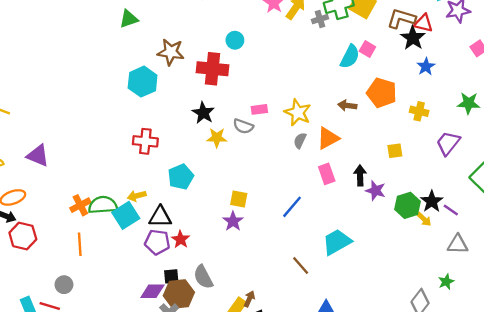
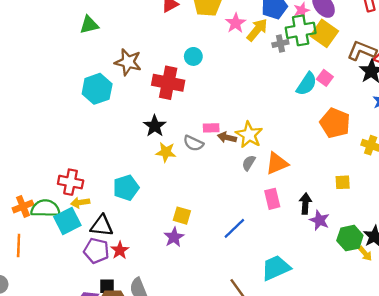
brown arrow: (347, 105) -> (227, 137), moved
red cross: (145, 141) -> (71, 182), moved

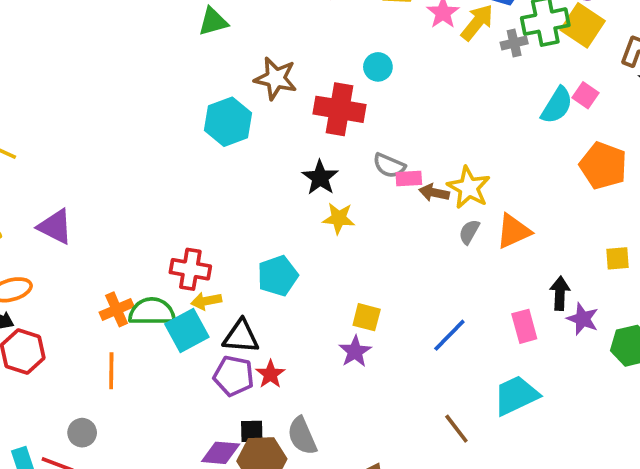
gray semicircle: (193, 143) -> (389, 166), moved
pink rectangle: (272, 199) -> (524, 326), moved

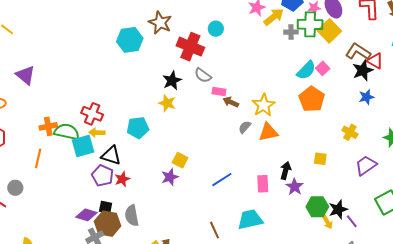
gray semicircle: (389, 166) -> (203, 75), moved
orange pentagon: (603, 166) -> (312, 99), moved
yellow star: (469, 188) -> (264, 105), moved
yellow star: (339, 218) -> (167, 103), moved

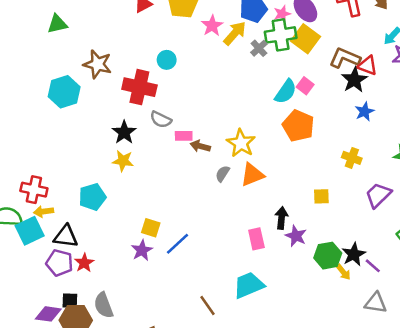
gray cross: (291, 32) -> (259, 48), turned -32
blue line: (222, 180) -> (177, 244), moved

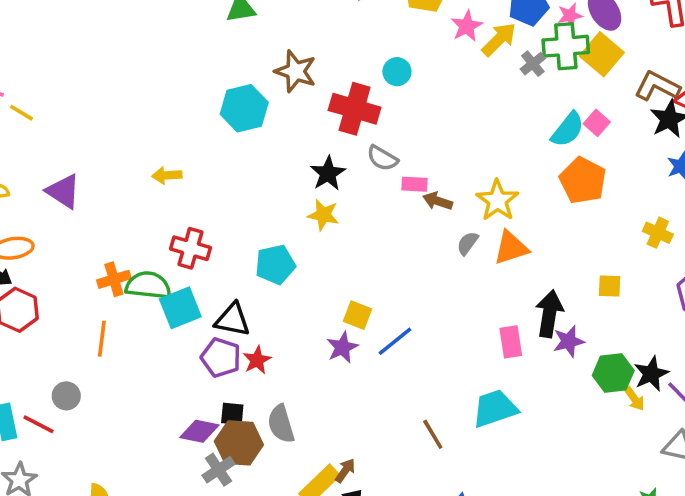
yellow arrow: (44, 211) -> (167, 175), moved
black arrow: (281, 218) -> (549, 314), size x1.4
purple star: (296, 236) -> (569, 341), turned 30

